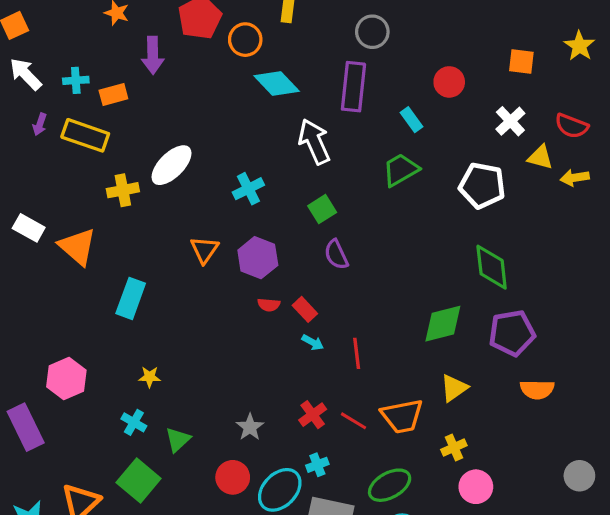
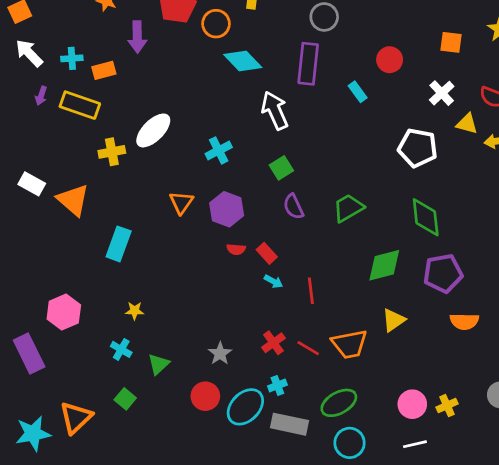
green trapezoid: (401, 170) -> (348, 208), moved
yellow cross: (454, 448) -> (447, 406), moved
green square: (139, 480) -> (125, 399), size x0.6

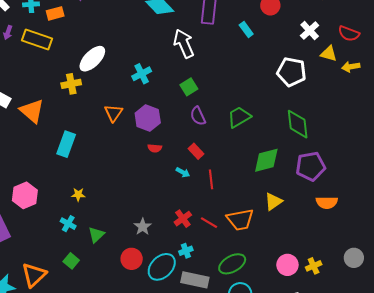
yellow cross: (112, 152) -> (71, 84), moved
red rectangle: (267, 253) -> (196, 151), moved

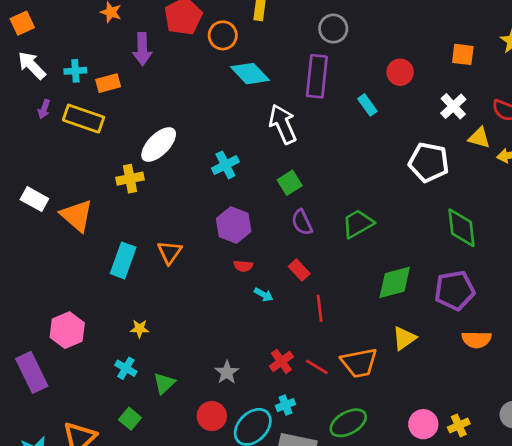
orange triangle: (113, 113) -> (170, 252), moved
green diamond: (298, 124) -> (461, 228), moved
cyan arrow: (183, 172) -> (264, 295), moved

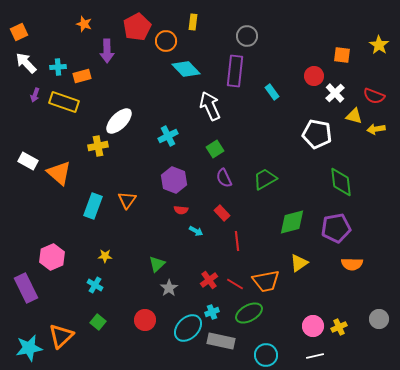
red circle: (400, 72) -> (314, 76), moved
green triangle: (164, 383) -> (157, 264), moved
red circle: (212, 416) -> (145, 320), moved
green ellipse: (348, 423) -> (249, 313), moved

